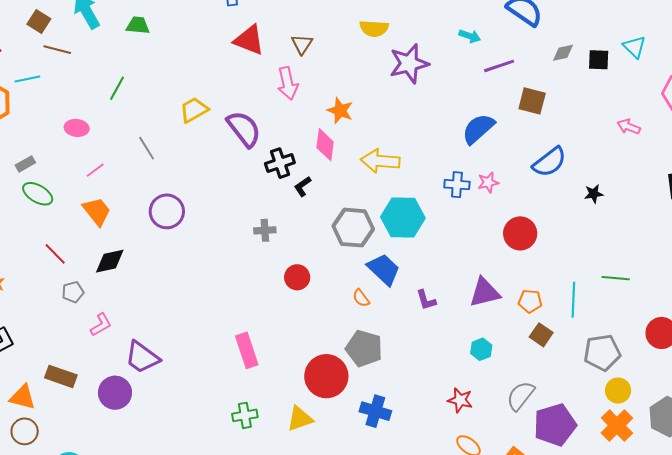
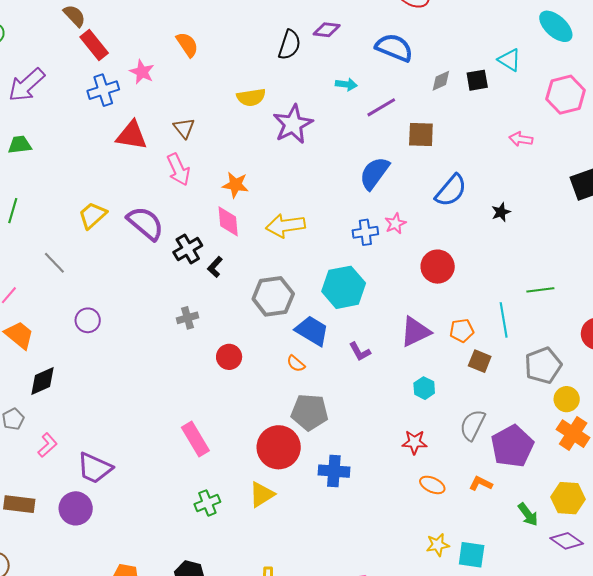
purple circle: (167, 211) -> (88, 320), size x0.7
cyan hexagon: (403, 217) -> (344, 287), moved

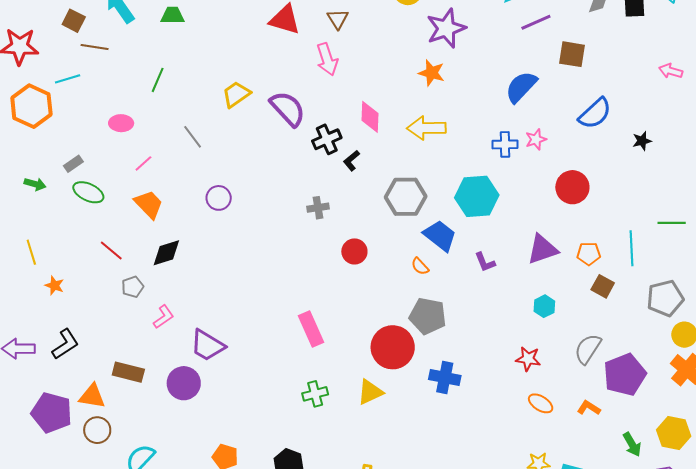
orange star: (235, 185) -> (432, 73), moved

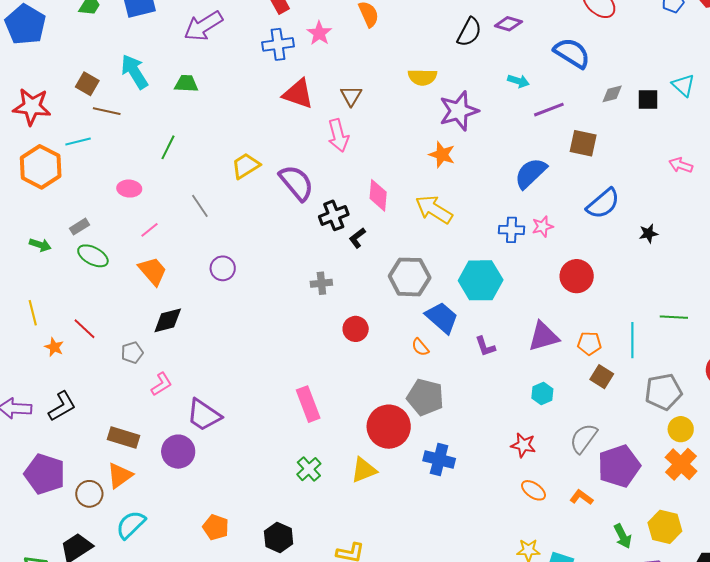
yellow arrow: (426, 128) -> (434, 209), turned 30
red line: (111, 251) -> (85, 329), moved
green cross: (315, 394) -> (309, 469), turned -30
orange triangle: (92, 396) -> (120, 475), moved, turned -48

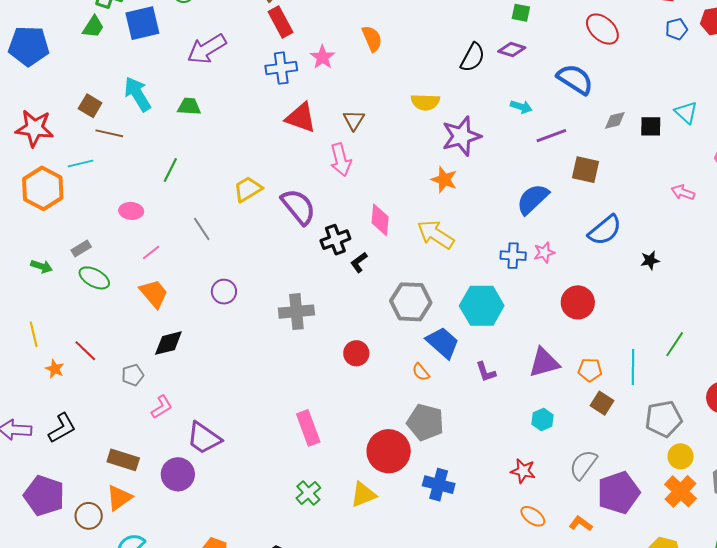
blue pentagon: (25, 25) -> (29, 46), turned -30
gray cross: (321, 283) -> (296, 312), moved, size x1.6
green line: (674, 317) -> (675, 344), turned -60

